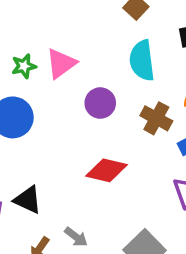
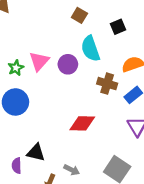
purple circle: (100, 103) -> (68, 64), moved

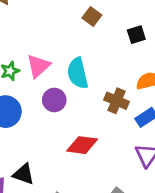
cyan semicircle: (90, 49) -> (78, 73), moved
purple circle: (68, 64) -> (54, 100), moved

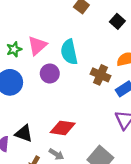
black square: (136, 35) -> (117, 21), turned -32
red diamond: (82, 145) -> (63, 128), moved

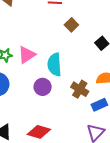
purple circle: (50, 74) -> (43, 87), moved

